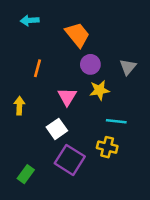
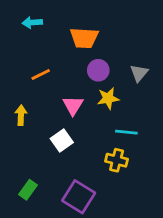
orange trapezoid: (77, 35) -> (84, 38), turned 132
orange line: (37, 68) -> (41, 74), turned 48
purple square: (70, 160) -> (79, 197), moved

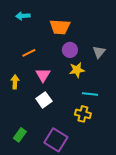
pink triangle: (73, 105) -> (43, 75), moved

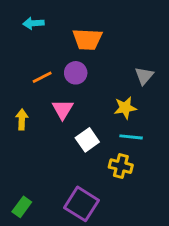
purple circle: (70, 50) -> (76, 73), moved
yellow star: (77, 70) -> (125, 108), moved
white square: (44, 100) -> (87, 140), moved
green rectangle: (20, 135) -> (22, 207), moved

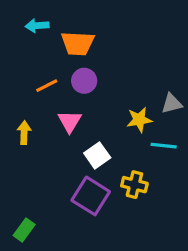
orange trapezoid: (87, 39) -> (78, 43), moved
gray triangle: (144, 76) -> (172, 103), moved, turned 36
cyan line: (131, 137) -> (164, 146), moved
purple square: (81, 204) -> (91, 196), moved

